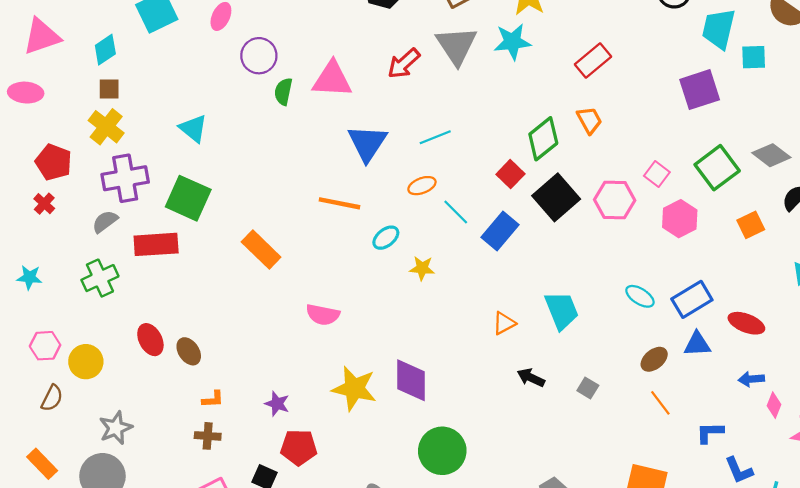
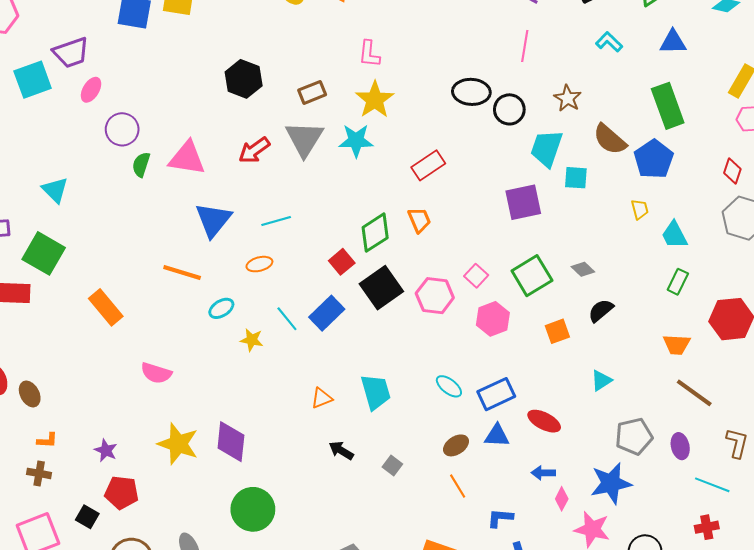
gray diamond: (771, 155) -> (583, 269), size x0.7
cyan line: (456, 212) -> (287, 319), moved

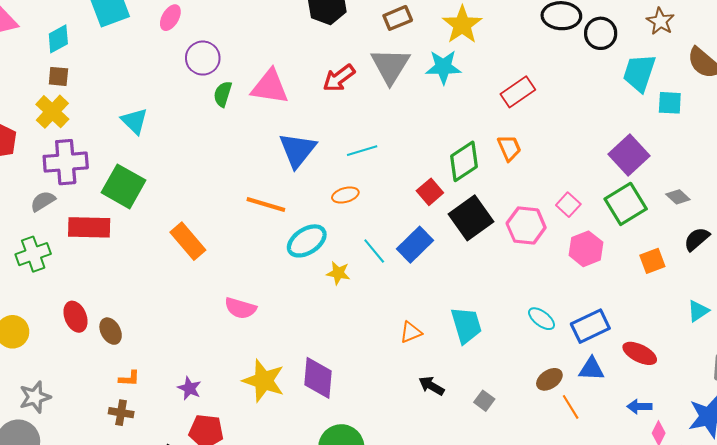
purple square: (523, 202) -> (629, 155), moved, turned -30
cyan ellipse: (221, 308) -> (307, 241), size x1.5
orange line: (458, 486) -> (571, 407), moved

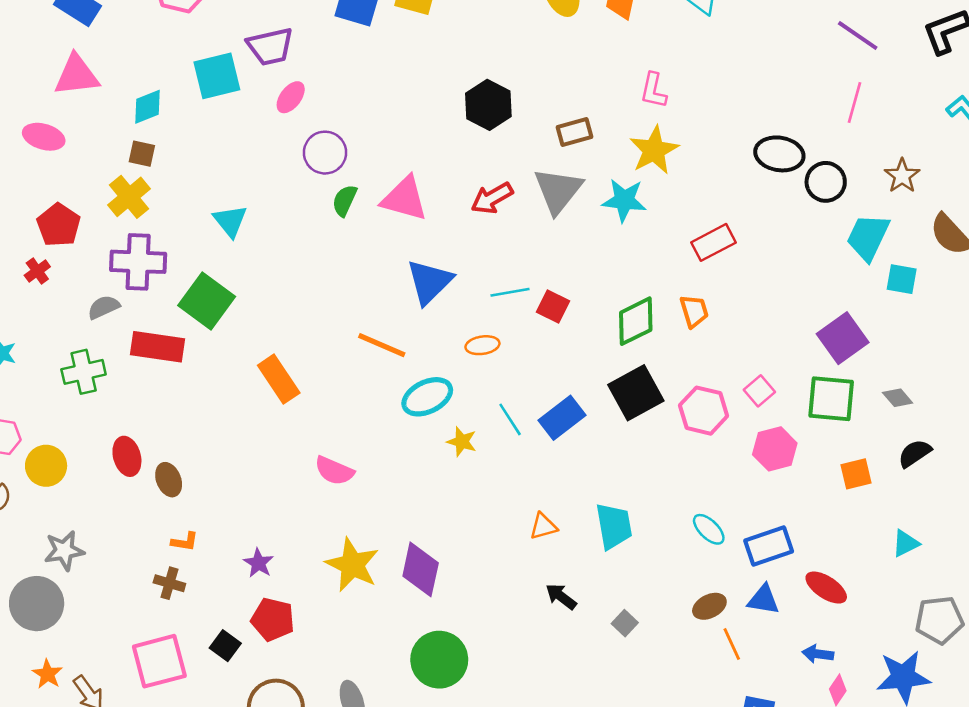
red square: (430, 192) -> (553, 306), moved, turned -30
green square: (626, 204) -> (831, 399), turned 30

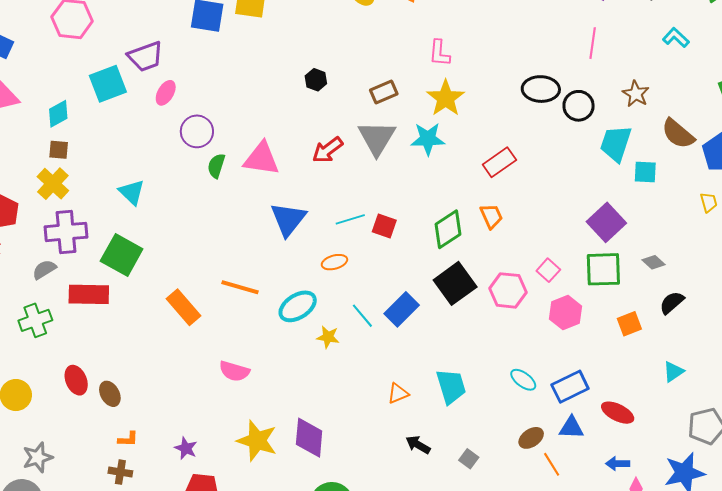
black hexagon: (488, 105) -> (316, 80), size x0.6
orange line: (382, 345) -> (240, 287), moved

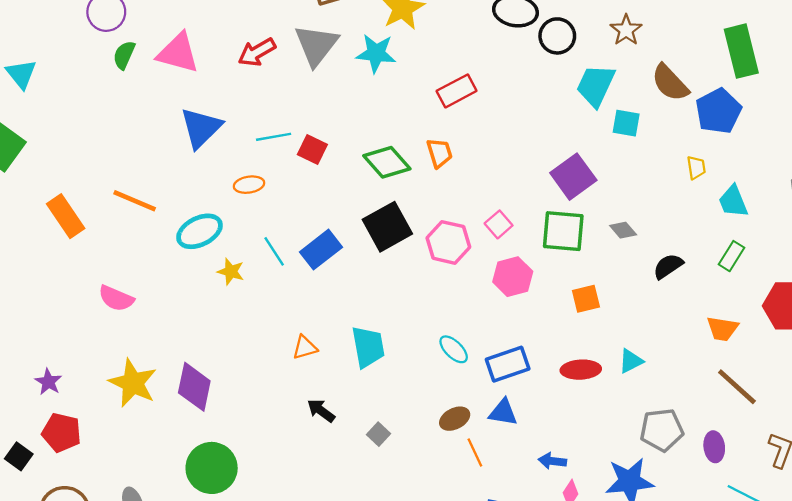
green diamond: (448, 229) -> (387, 162), turned 75
black semicircle: (672, 303) -> (668, 266), moved
red ellipse: (618, 413) -> (581, 370), moved, turned -36

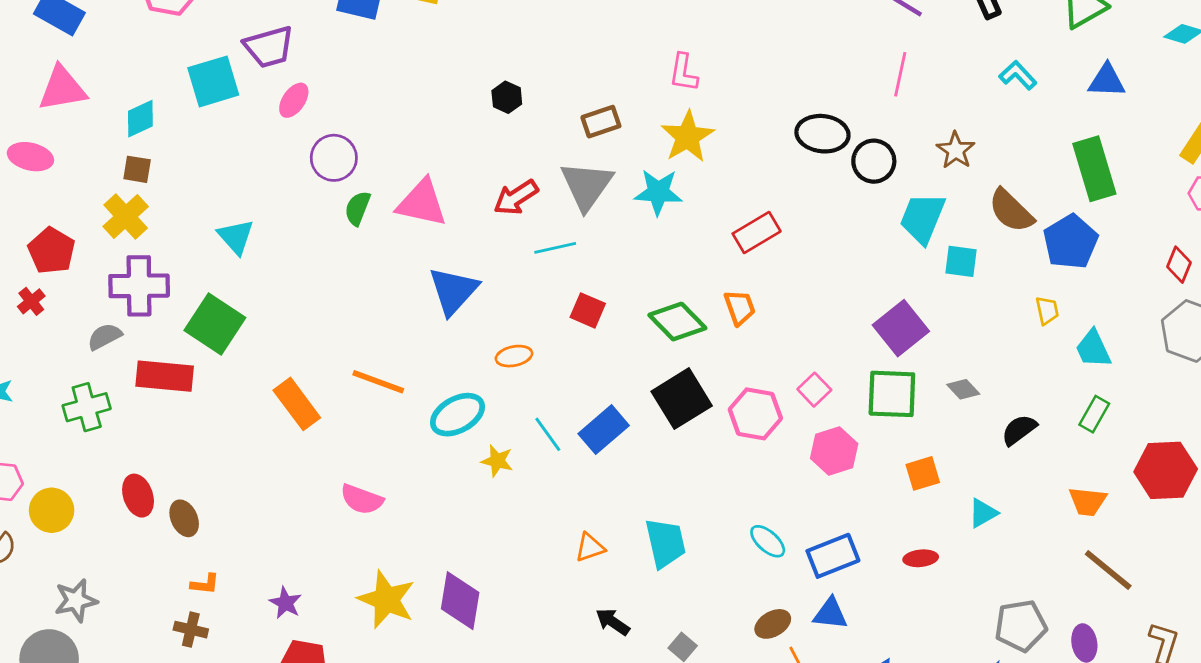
cyan line: (274, 137) -> (555, 248), moved
cyan triangle: (631, 361) -> (983, 513), moved
red ellipse: (581, 370) -> (921, 558), size x0.7

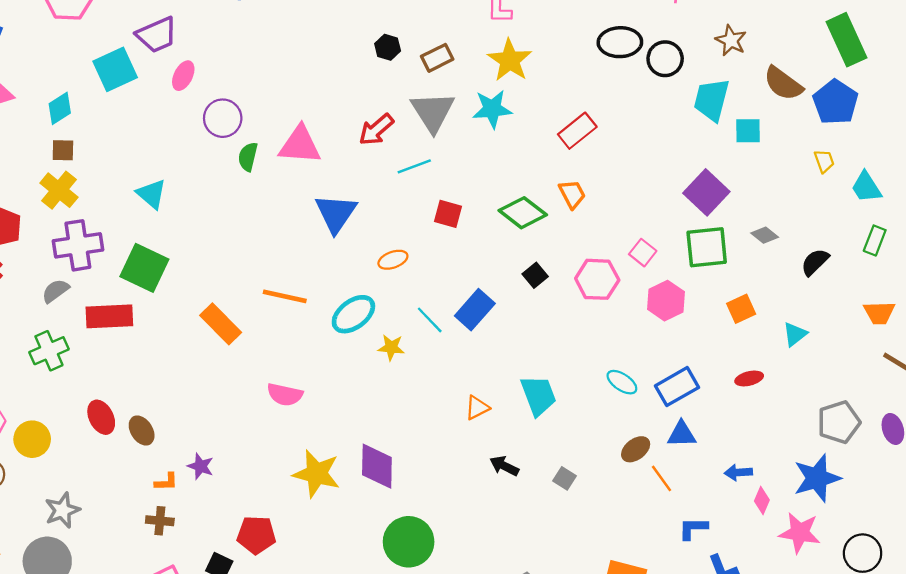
black hexagon: (507, 97) -> (388, 47), moved
black square: (682, 399) -> (535, 275), size x0.5
purple star: (285, 603) -> (201, 466), moved

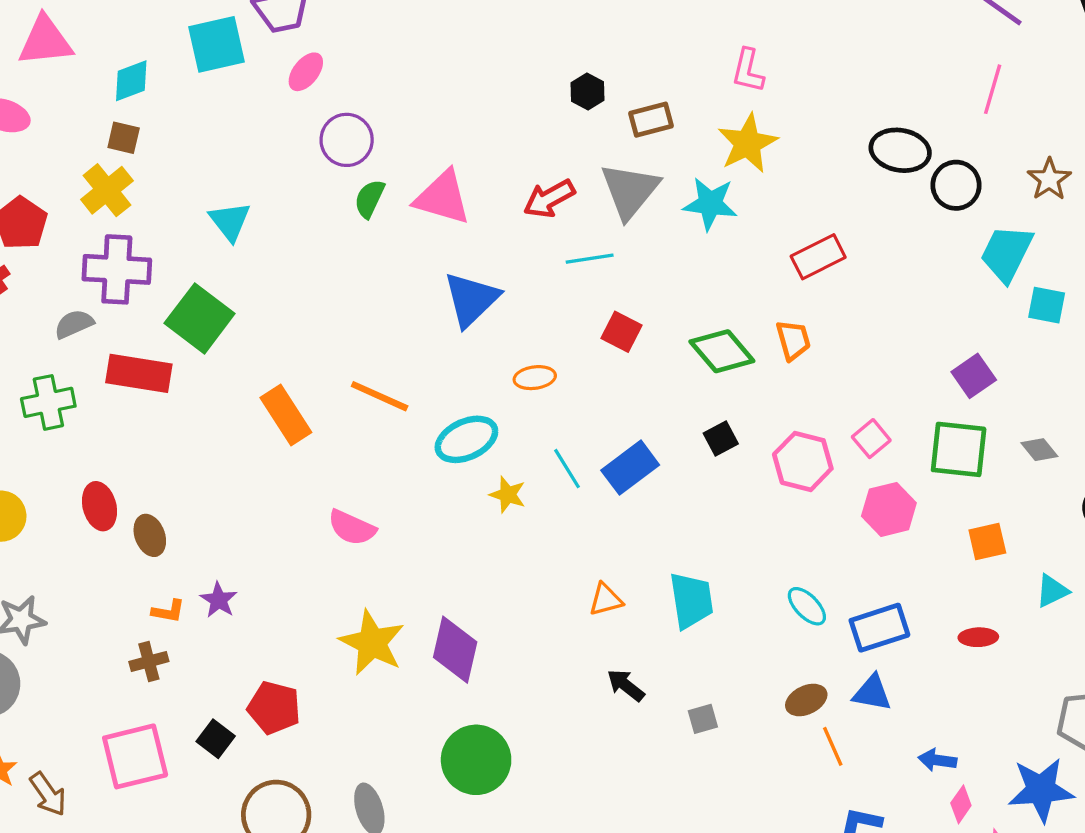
purple square: (706, 192) -> (974, 376), size x0.7
gray square: (565, 478) -> (703, 719), turned 30
brown cross: (160, 521) -> (149, 661), turned -32

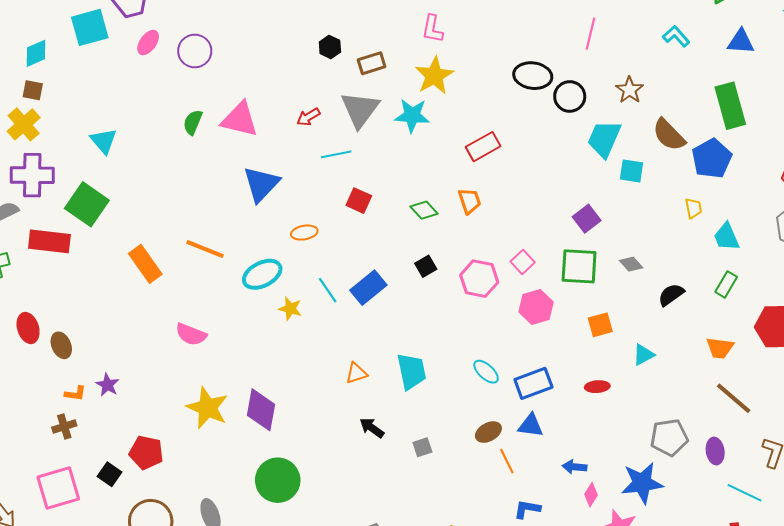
purple circle: (347, 140) -> (195, 51), moved
red arrow: (549, 199) -> (308, 117), size x0.7
green diamond: (722, 351) -> (424, 210), size x0.7

